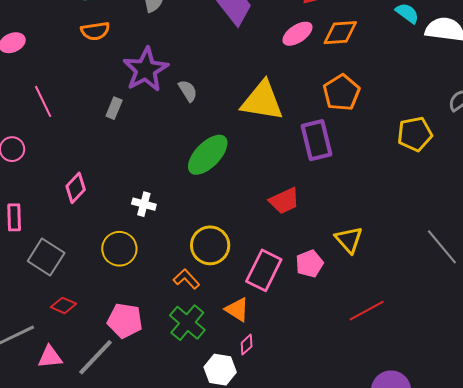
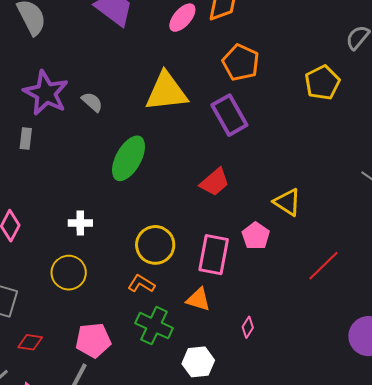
pink diamond: (247, 345) -> (248, 327), moved

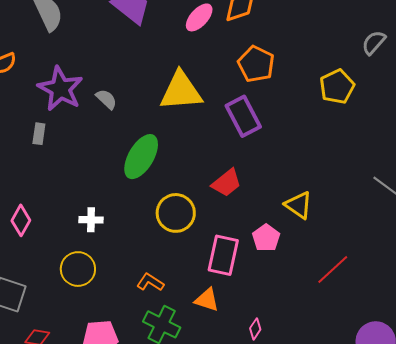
yellow circle: (155, 245) -> (176, 213), moved

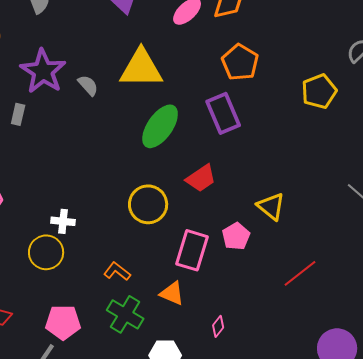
yellow triangle: (181, 91) -> (141, 68), moved
green ellipse: (141, 157) -> (160, 126), moved
white cross: (91, 220) -> (63, 221), moved

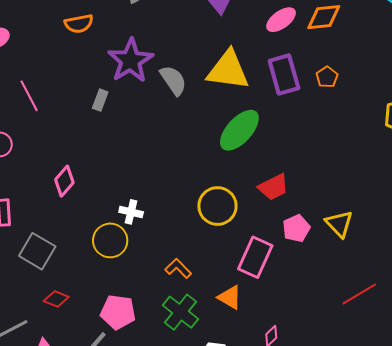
orange pentagon: (240, 62) -> (327, 77), size x0.6
gray semicircle: (88, 85) -> (173, 80), size x1.4
purple rectangle: (223, 113) -> (284, 74), moved
pink pentagon: (236, 236) -> (296, 228), moved

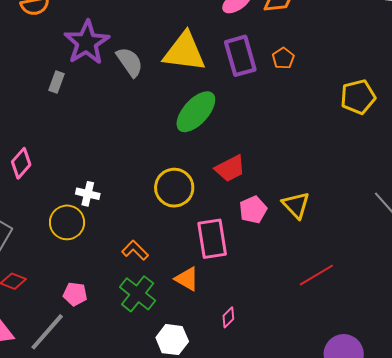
pink rectangle: (255, 257) -> (212, 239), turned -33
pink pentagon: (118, 312) -> (75, 294), size x0.7

